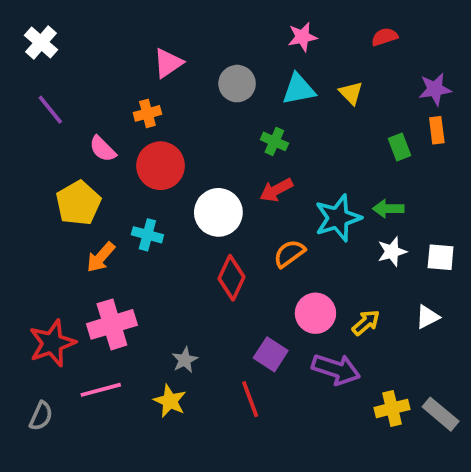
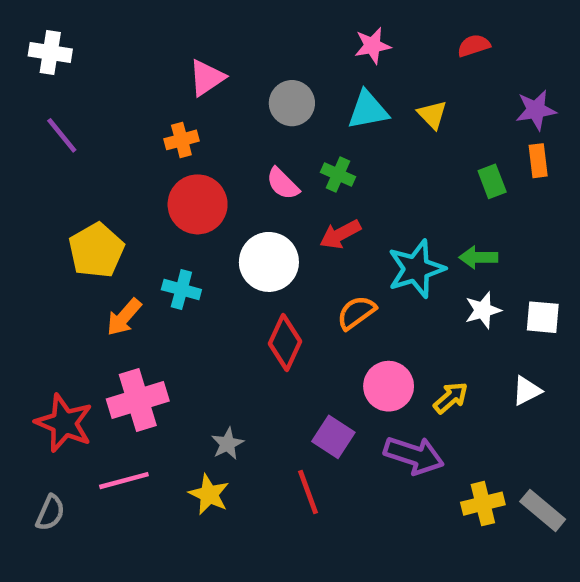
white cross: (41, 42) -> (50, 53), turned -32
pink semicircle: (103, 149) -> (283, 184), moved
red star: (52, 343) -> (64, 423), turned -30

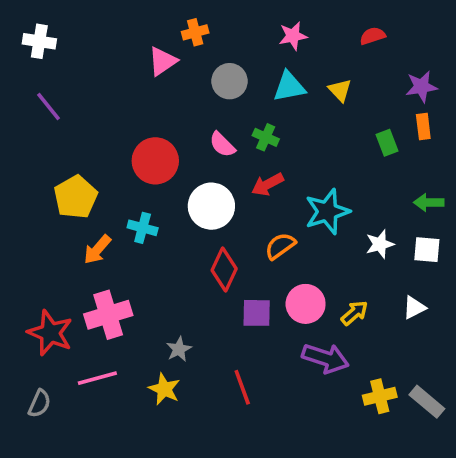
orange cross: (181, 140) -> (195, 32), moved
green arrow: (478, 257) -> (429, 202), moved
purple square: (333, 437) -> (257, 313), moved, turned -32

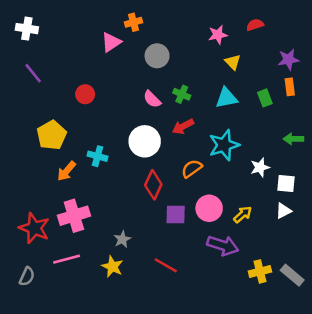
pink star: (293, 36) -> (218, 35), moved
cyan triangle: (289, 87) -> (226, 98), moved
red circle: (155, 161) -> (85, 94), moved, size x0.6
white square: (427, 250) -> (286, 183), moved
red line: (242, 387) -> (166, 265), turned -40

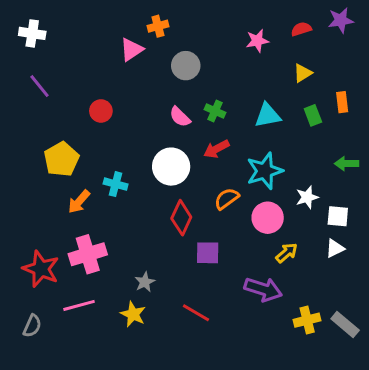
purple star: (288, 60) -> (341, 20), moved
yellow triangle: (233, 62) -> (303, 73), moved, turned 42
pink circle: (209, 208) -> (268, 218), moved

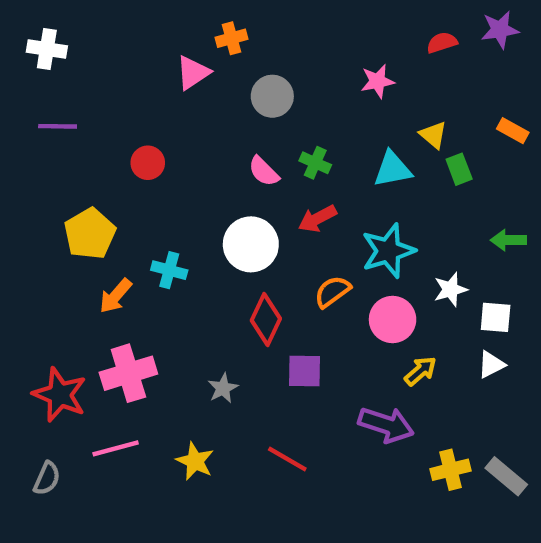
pink star: (257, 41) -> (377, 81), moved
yellow triangle: (303, 73) -> (433, 135), moved, turned -48
purple line: (39, 86) -> (58, 126), turned -50
orange rectangle: (342, 102) -> (513, 131), moved, turned -54
gray star: (145, 282) -> (223, 388), moved

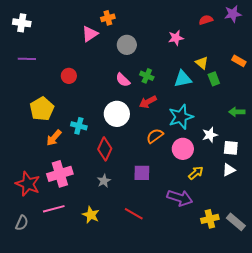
red diamond: (266, 320) -> (105, 149), moved

